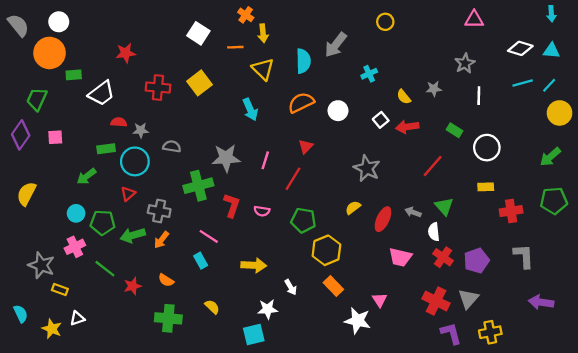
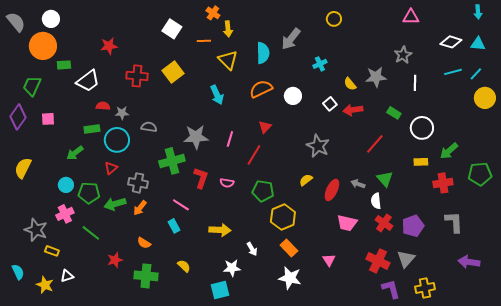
gray star: (434, 89) -> (376, 77), size x1.5
green arrow: (550, 157) -> (449, 151), moved
red star: (133, 286) -> (115, 260), moved
white star: (358, 321) -> (290, 278), moved

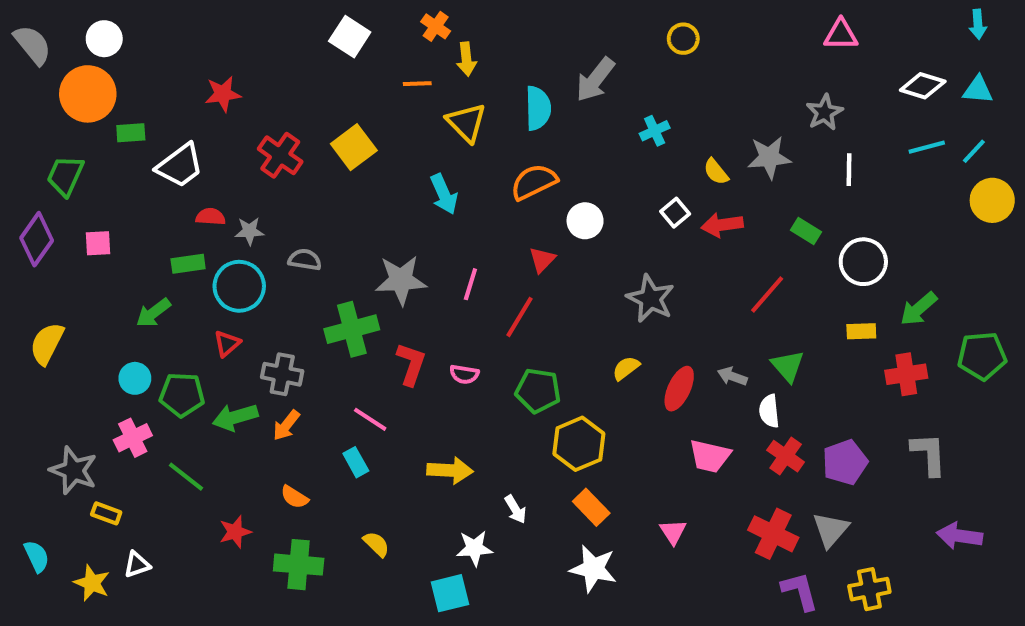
white square: (172, 29) -> (350, 37), moved
red cross: (137, 76) -> (280, 155), turned 30
white circle: (293, 96) -> (585, 221), moved

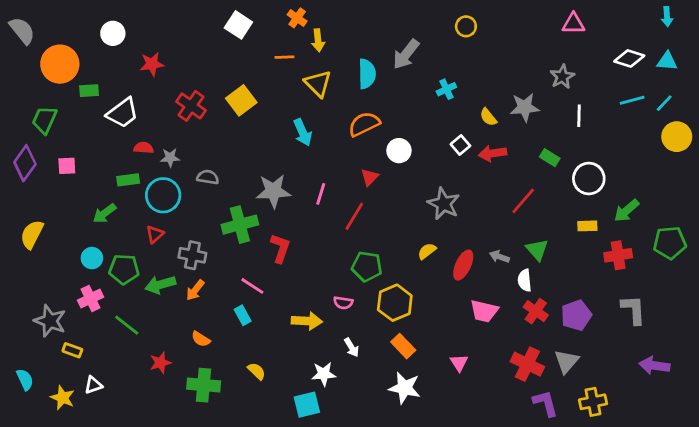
white circle: (104, 39) -> (113, 33), moved
pink semicircle: (464, 374) -> (343, 303), moved

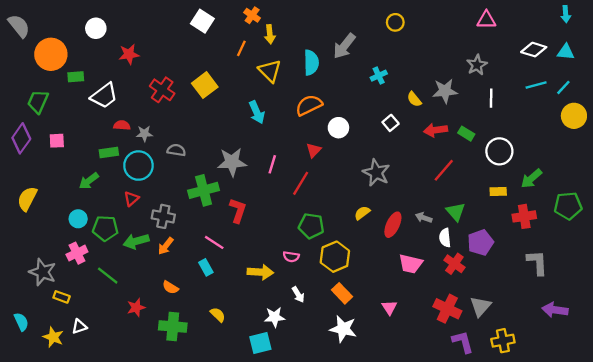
orange line: (285, 57) -> (241, 48), turned -63
red arrow: (492, 153) -> (435, 130), moved
purple pentagon: (576, 315) -> (480, 242), moved

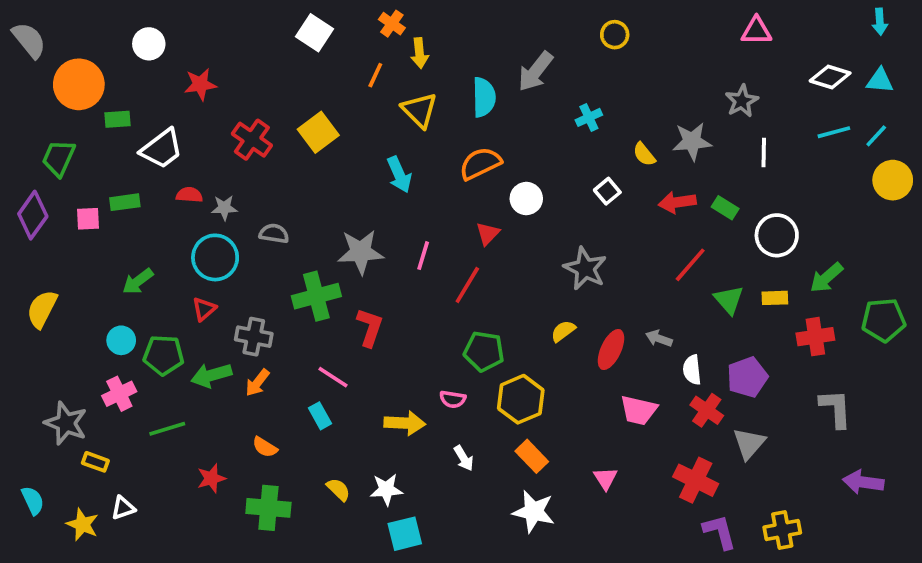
green rectangle: (109, 153) -> (125, 202), moved
green triangle: (456, 212) -> (729, 300), moved
green line: (108, 276) -> (167, 429), turned -55
gray triangle: (480, 306) -> (749, 443), moved
white star: (275, 317) -> (386, 489), moved

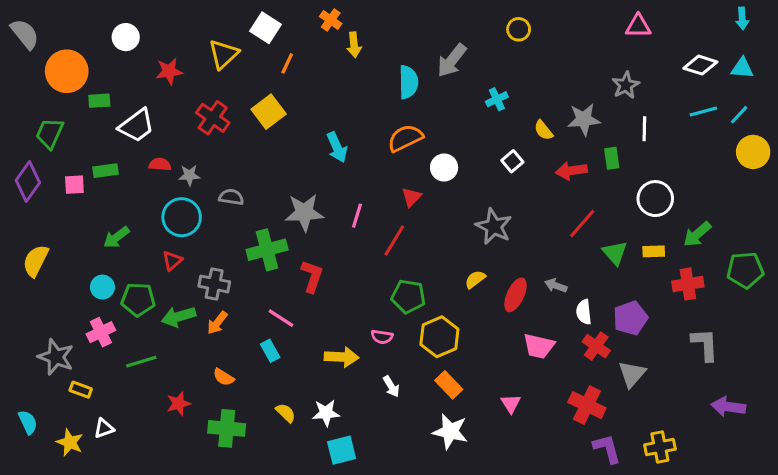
orange line: (375, 75) -> (287, 63), moved
yellow triangle: (419, 110) -> (224, 54), moved, turned 32
green rectangle: (725, 208) -> (612, 158), moved, turned 50

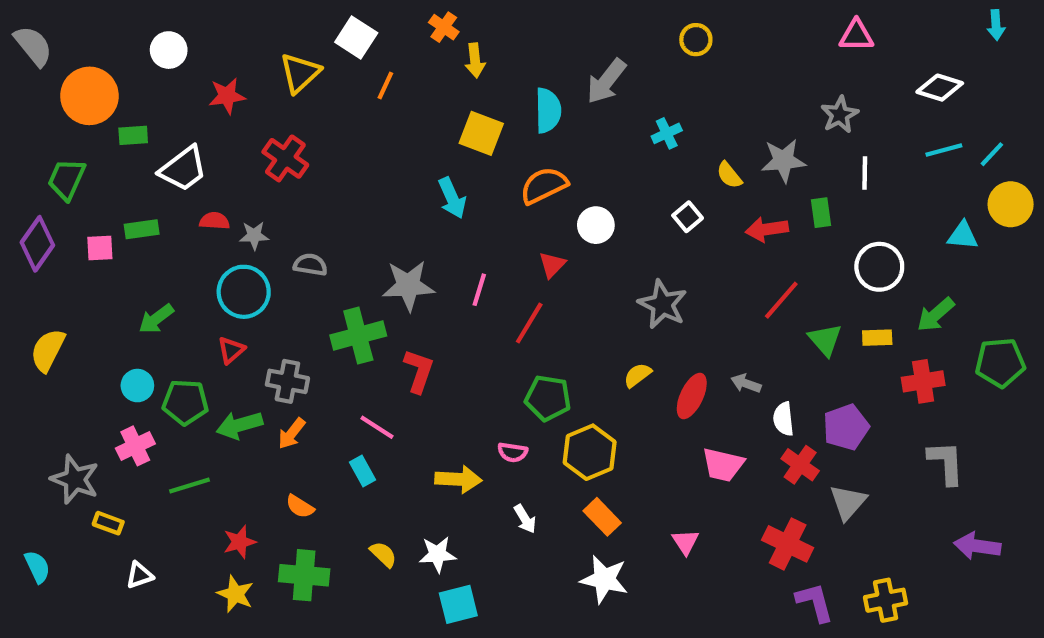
cyan triangle: (742, 68) -> (963, 235), moved
yellow square: (269, 112) -> (481, 133), moved, turned -32
yellow star: (70, 442) -> (235, 594), moved

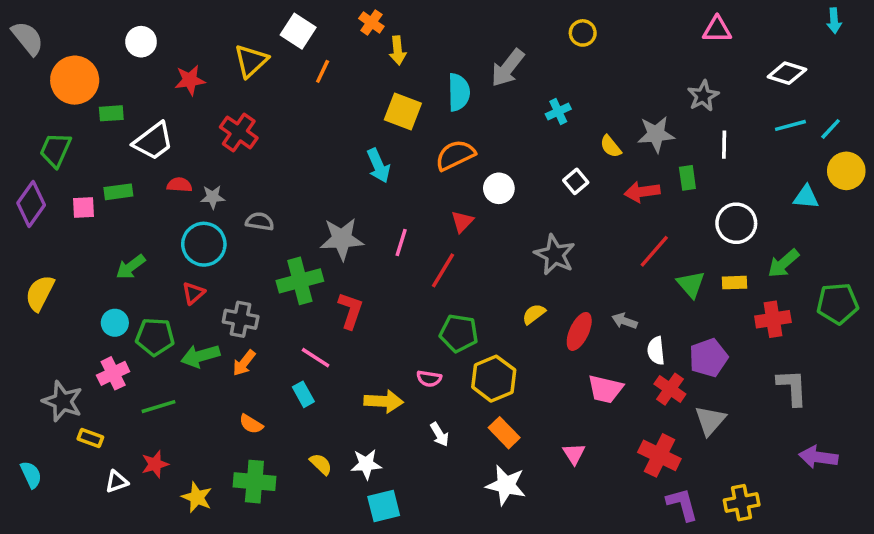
red star: (240, 542) -> (155, 464), moved

